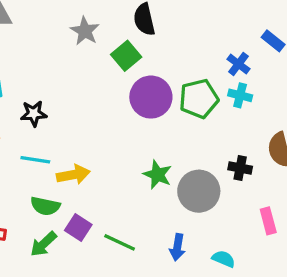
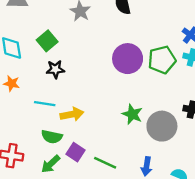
green square: (126, 56) -> (47, 41), moved
black star: (34, 114) -> (55, 69), moved

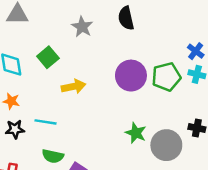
black star: (55, 69) -> (15, 129), moved
yellow arrow: (72, 114) -> (74, 87), moved

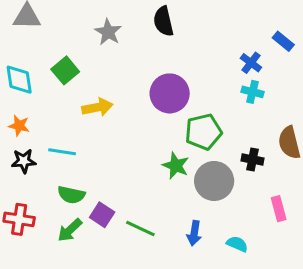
green pentagon: (166, 77) -> (203, 132), moved

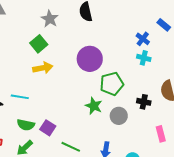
green square: (65, 70) -> (39, 44), moved
gray circle: (214, 181) -> (119, 116), size x0.7
purple square: (102, 215) -> (48, 128), moved

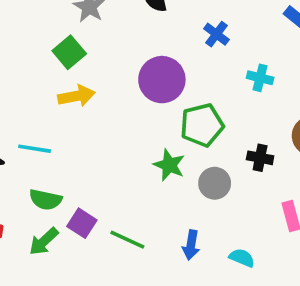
blue cross: (143, 39) -> (216, 34), moved
purple square: (48, 128) -> (82, 223), moved

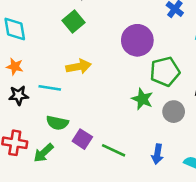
yellow arrow: (76, 96) -> (79, 67), moved
green arrow: (44, 241) -> (44, 153), moved

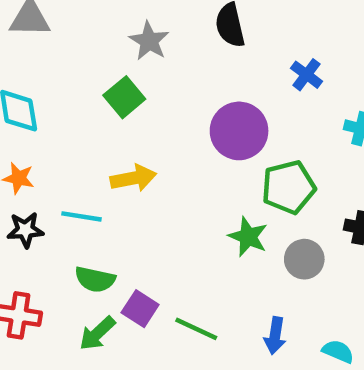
green arrow: (44, 153) -> (97, 333), moved

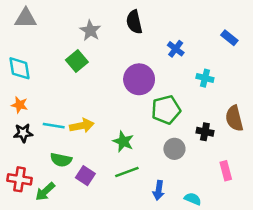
yellow arrow: (133, 178) -> (82, 126), moved
green star: (248, 237) -> (123, 142), moved
green line: (196, 329) -> (127, 172), moved, turned -45
green arrow: (97, 333) -> (45, 192), moved

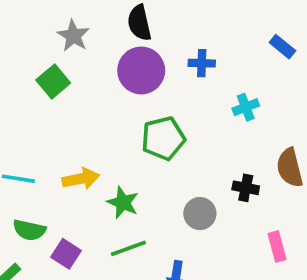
blue cross: (176, 49) -> (202, 63), turned -35
cyan cross: (205, 78) -> (246, 107), turned -35
purple circle: (139, 79) -> (141, 70), moved
green pentagon: (166, 110) -> (163, 138), moved
yellow arrow: (82, 126) -> (81, 179), moved

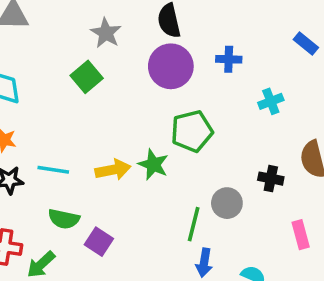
green star: (123, 203) -> (153, 164), moved
green line: (128, 248) -> (194, 224), moved, turned -56

